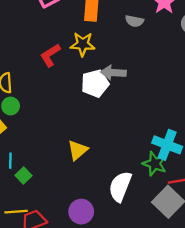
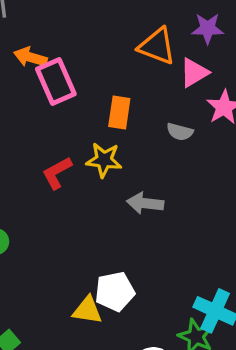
white pentagon: (95, 83) -> (115, 292), moved
yellow triangle: (78, 150) -> (87, 310), turned 45

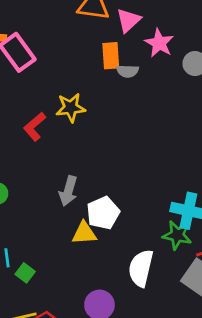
orange rectangle: (119, 113) -> (111, 56), moved
gray arrow: (145, 203) -> (68, 191), moved, turned -68

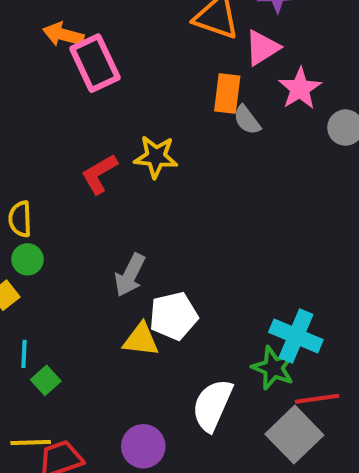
gray semicircle: (127, 71) -> (247, 120), turned 40

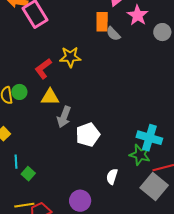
green circle: (28, 259) -> (19, 92), moved
yellow triangle: (141, 340) -> (50, 97), moved
white semicircle: (212, 405) -> (112, 177), size x0.6

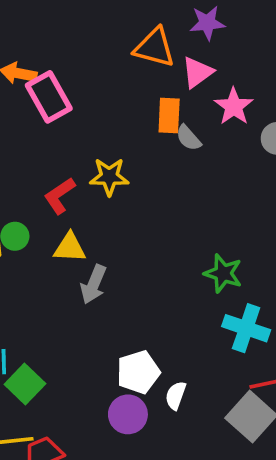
white pentagon: (88, 135) -> (138, 372), moved
green star: (140, 155) -> (223, 273), moved
green square: (28, 174) -> (25, 384), size x1.5
purple circle: (80, 201) -> (128, 414), moved

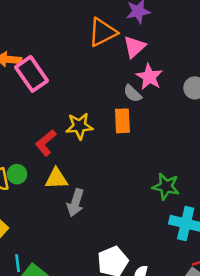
orange triangle: (154, 48) -> (103, 32), turned -36
pink star: (234, 106) -> (149, 77), moved
orange rectangle: (169, 115) -> (122, 121), moved

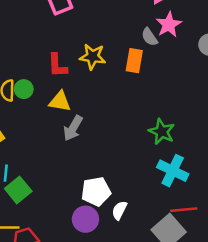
red L-shape: (46, 143) -> (57, 65), turned -65

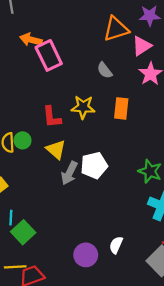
gray semicircle: (149, 37) -> (105, 70), moved
yellow triangle: (60, 101) -> (56, 150), turned 35
white pentagon: (96, 191) -> (94, 165), moved

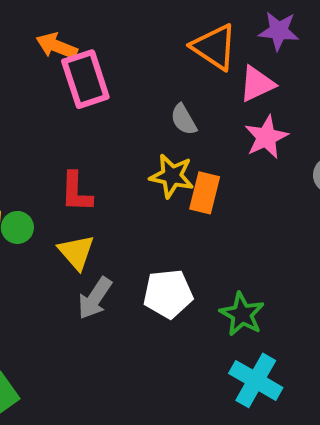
orange triangle: (116, 29) -> (214, 47), turned 44
yellow star: (83, 107) -> (172, 176), moved
white pentagon: (94, 165) -> (168, 294), moved

